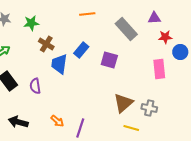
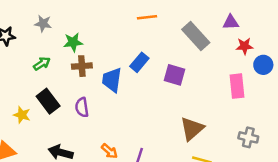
green star: (31, 23) -> (73, 42), moved
brown cross: (46, 44) -> (82, 66), moved, turned -35
gray cross: (149, 108) -> (248, 137), moved

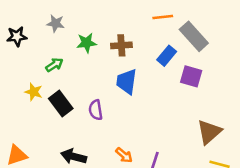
gray rectangle: (196, 36) -> (194, 36), moved
blue rectangle: (139, 62) -> (167, 56), moved
brown cross: (82, 66) -> (121, 45), moved
yellow star: (22, 115) -> (34, 92), moved

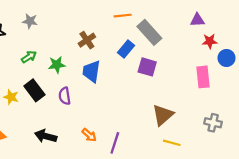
green star: (87, 43) -> (57, 65), moved
brown cross: (121, 45) -> (87, 40), turned -30
yellow star: (34, 92) -> (11, 97), moved

